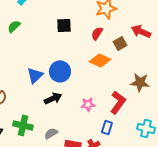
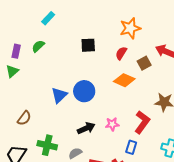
black arrow: (53, 98) -> (86, 128), moved

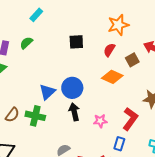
black arrow: (86, 128) -> (74, 112), moved, turned -78
green cross: (47, 145) -> (35, 116), moved

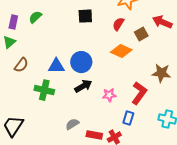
blue triangle: (47, 92) -> (56, 66), turned 42
black arrow: (74, 112) -> (83, 86), turned 72
brown semicircle: (12, 115) -> (21, 65), moved

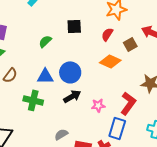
green semicircle: (35, 17) -> (45, 41), moved
blue rectangle: (128, 118) -> (117, 128), size x1.5

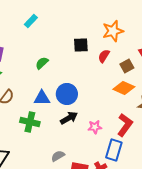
black square: (74, 26) -> (81, 45), moved
orange diamond: (110, 61) -> (124, 88), moved

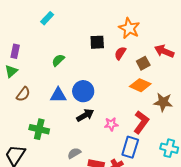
orange star: (113, 31) -> (129, 28), turned -30
green cross: (30, 122) -> (39, 129), moved

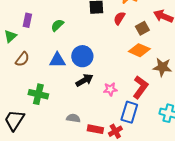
purple rectangle: (15, 51) -> (27, 20), moved
gray semicircle: (74, 153) -> (73, 118), turned 40

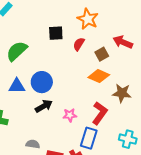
green semicircle: (57, 25) -> (17, 51), size x1.6

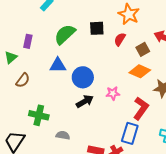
green semicircle: (17, 51) -> (65, 34), moved
blue triangle: (17, 86) -> (58, 65), moved
pink star: (70, 115) -> (113, 93), moved
gray semicircle: (33, 144) -> (63, 135), moved

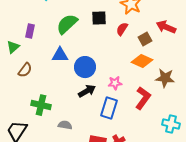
blue rectangle: (130, 133) -> (109, 108), moved

